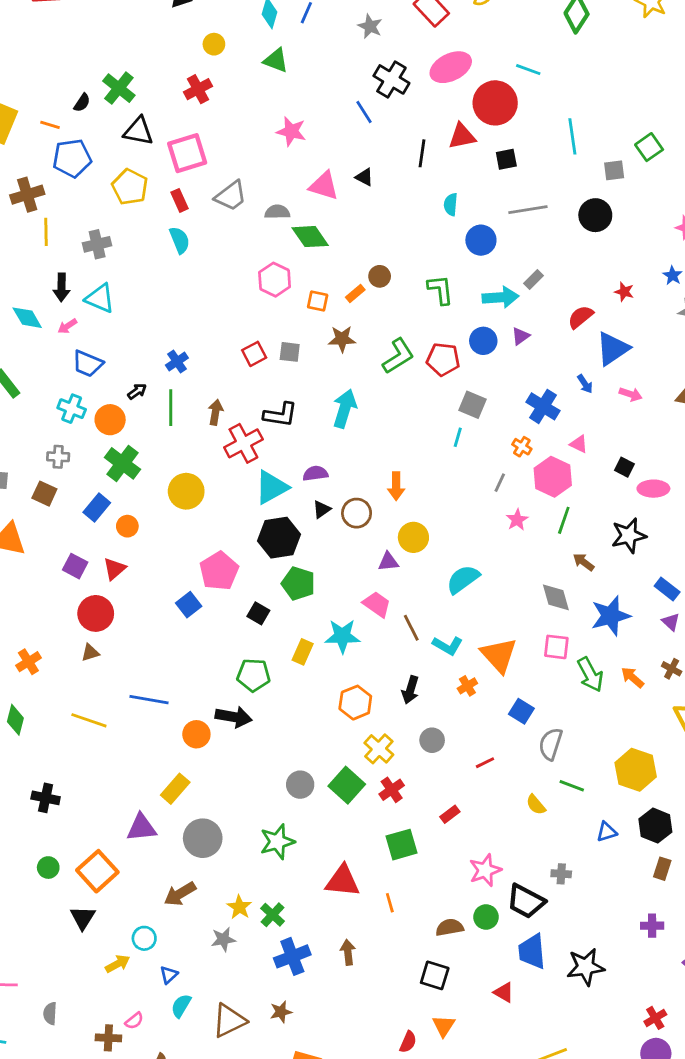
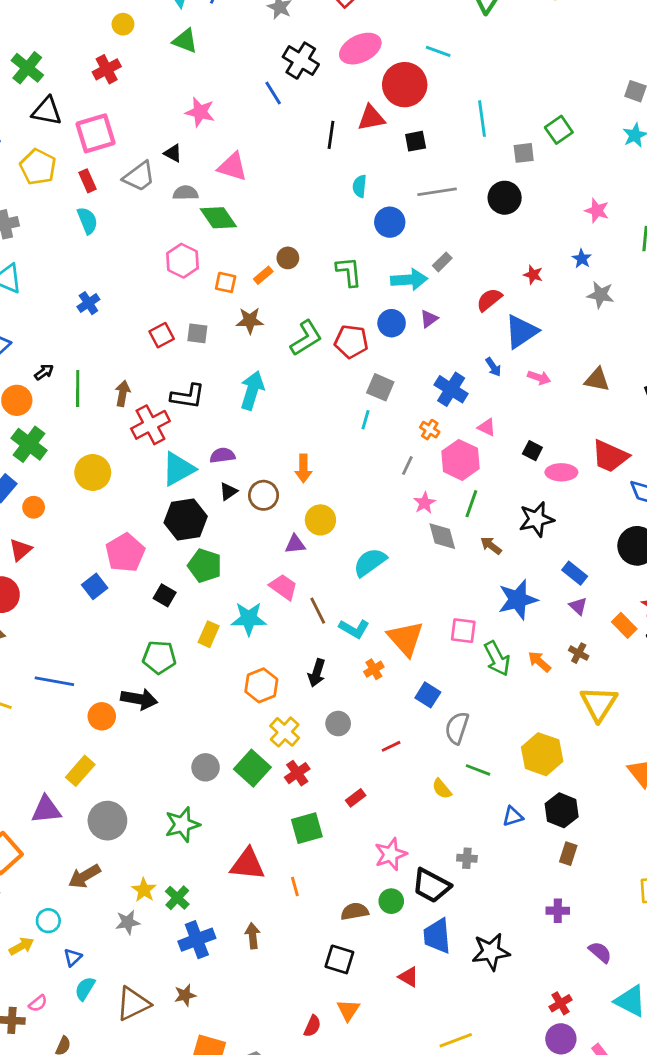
black triangle: (364, 177) -> (173, 153), moved
blue cross: (177, 362) -> (88, 303), moved
gray diamond: (556, 597) -> (442, 536), moved

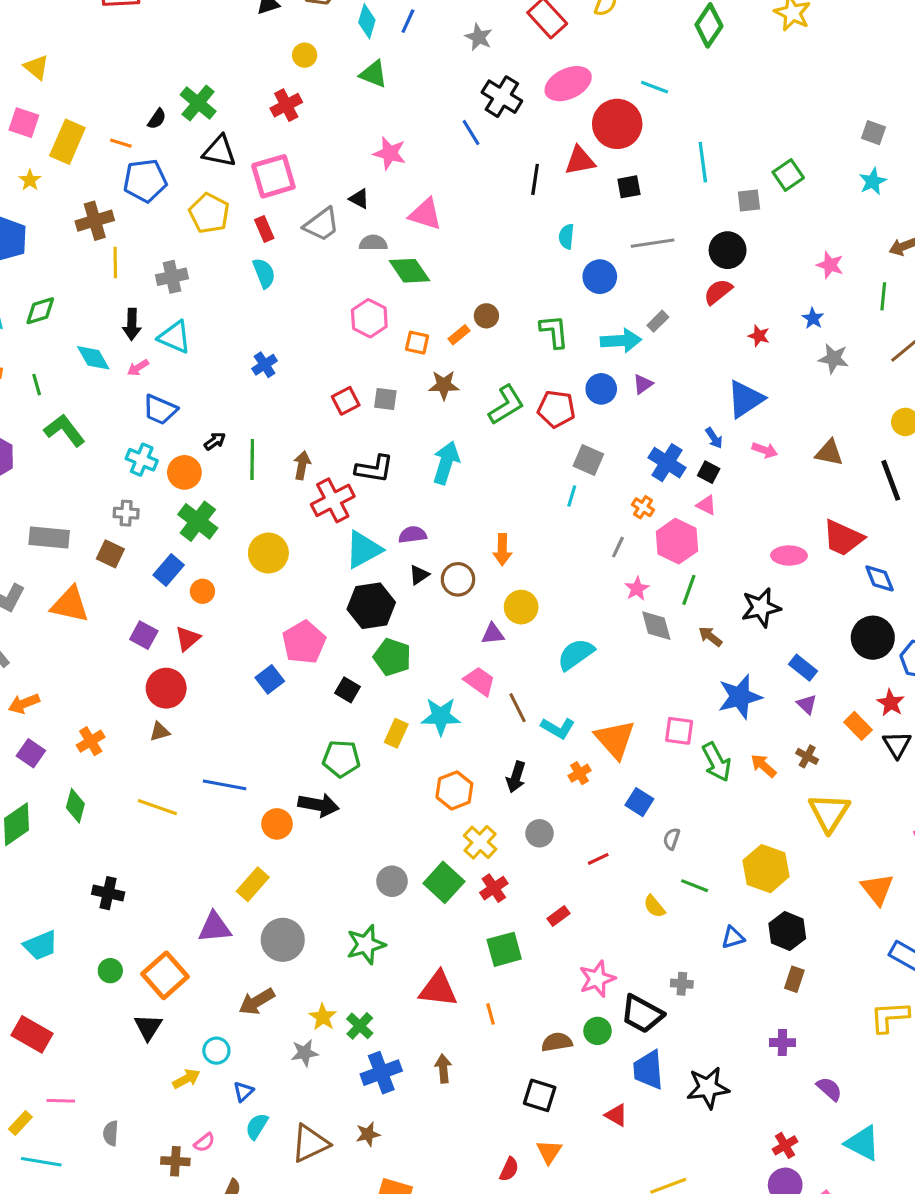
red semicircle: (489, 300) -> (718, 292), moved
black square: (532, 451) -> (709, 472), moved
gray semicircle: (457, 728) -> (671, 839), size x0.6

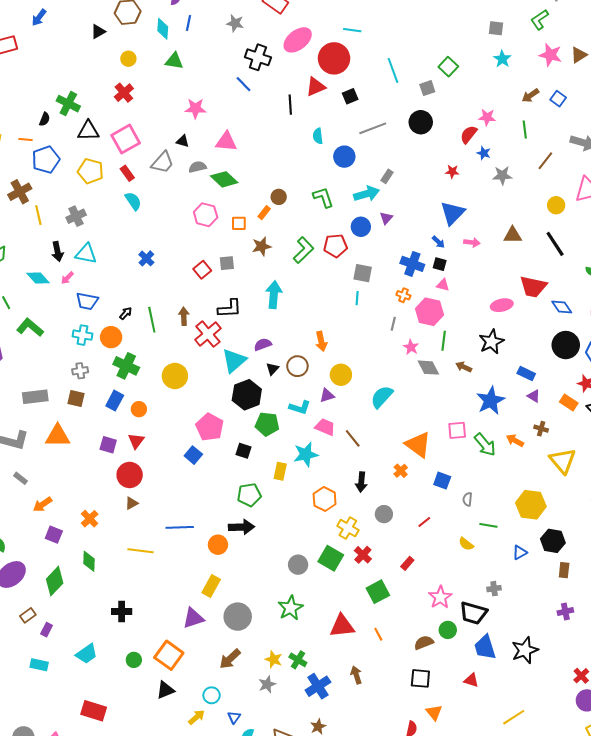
red semicircle: (718, 292) -> (469, 134), moved
cyan L-shape: (558, 728) -> (300, 407), moved
black triangle: (148, 1027) -> (165, 690), turned 48

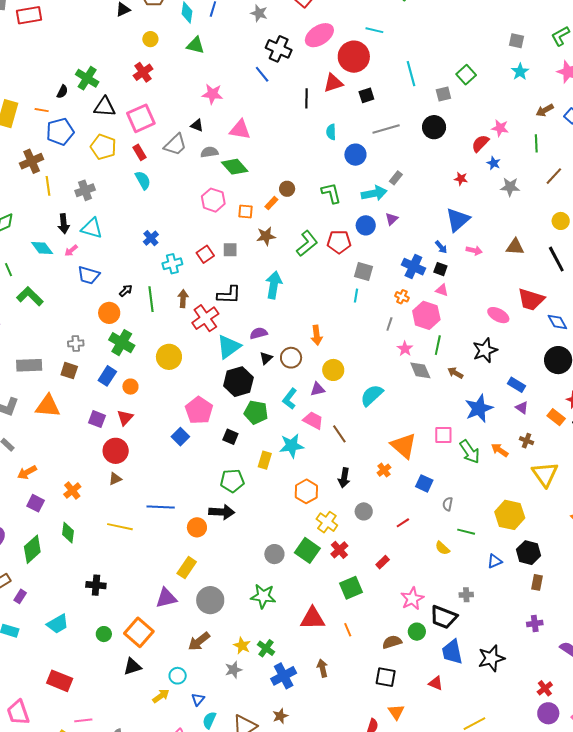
pink ellipse: (502, 305) -> (498, 315), turned 35
cyan cross: (82, 335) -> (172, 264), moved, turned -30
cyan L-shape: (300, 407) -> (290, 399), turned 105
green star: (290, 608) -> (263, 596), turned 30

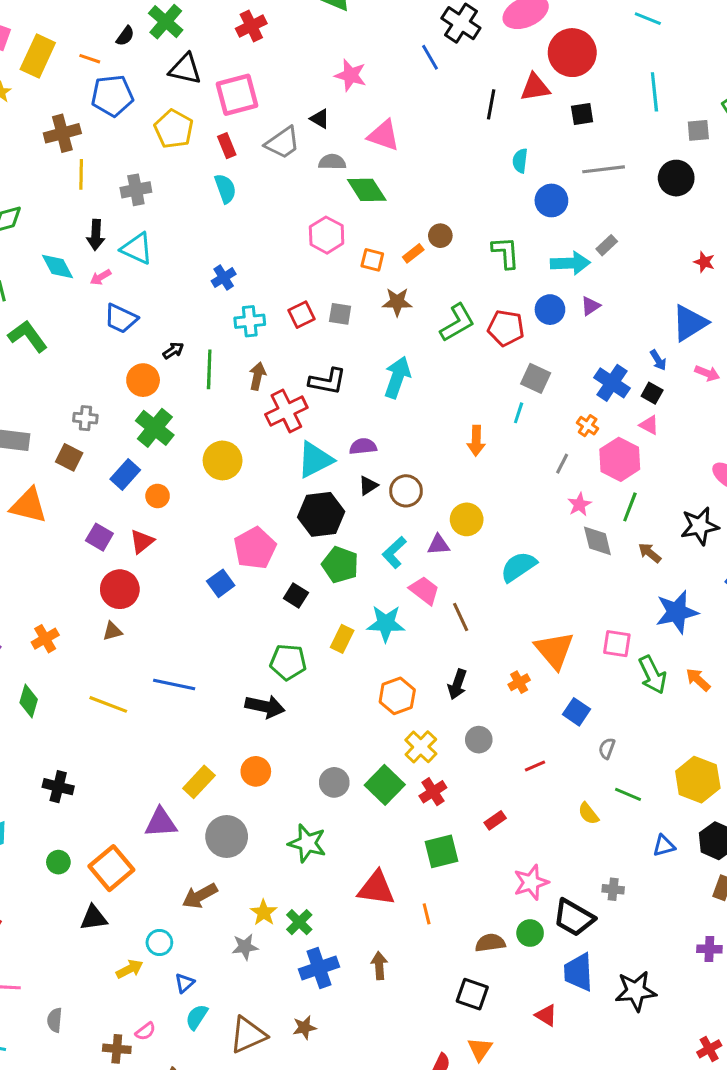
cyan line: (374, 30) -> (648, 19), moved
orange arrow: (317, 335) -> (476, 441), moved
orange circle: (197, 527) -> (256, 771), moved

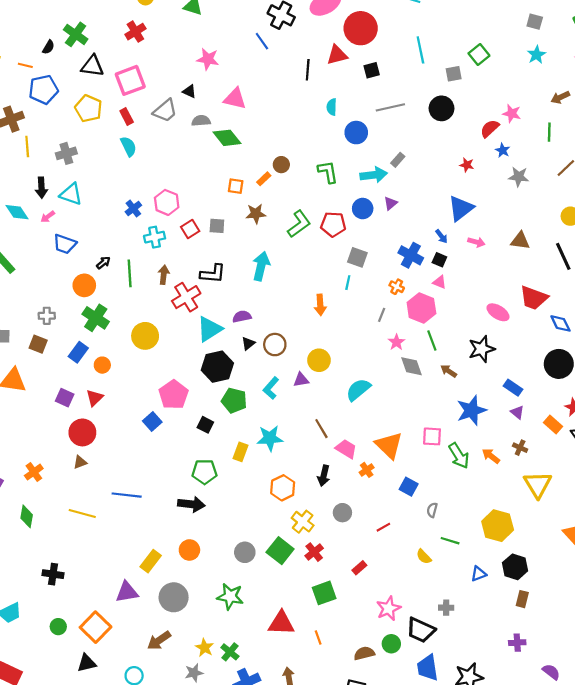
pink hexagon: (327, 235) -> (167, 202), moved
green line: (630, 507) -> (432, 340), turned -36
pink trapezoid: (424, 590) -> (346, 449), moved

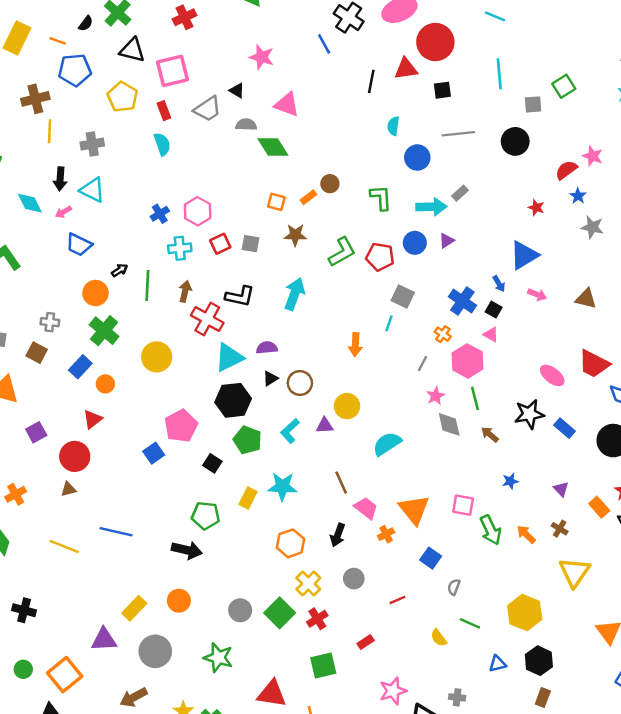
red cross: (186, 297) -> (207, 319), turned -36
blue rectangle: (513, 388) -> (564, 428), moved
purple square: (65, 398) -> (36, 432), moved, turned 30
blue star: (471, 410) -> (510, 481), size x0.5

